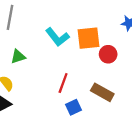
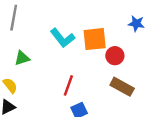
brown rectangle: (102, 92) -> (122, 87), moved

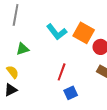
orange square: (95, 39) -> (84, 33), turned 35

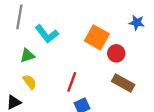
cyan L-shape: (57, 32) -> (47, 34), moved
yellow semicircle: (13, 72) -> (30, 82), moved

